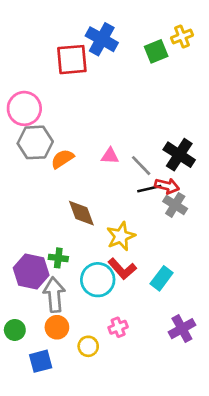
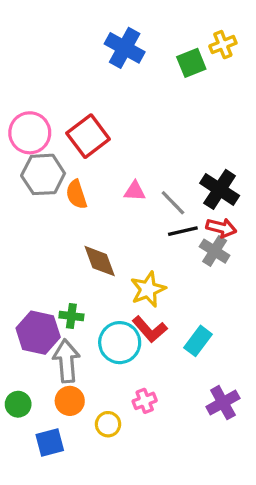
red square: (72, 60) -> (88, 136), moved, turned -32
orange semicircle: (62, 159) -> (76, 194), turned -75
red arrow: (167, 186) -> (221, 228), moved

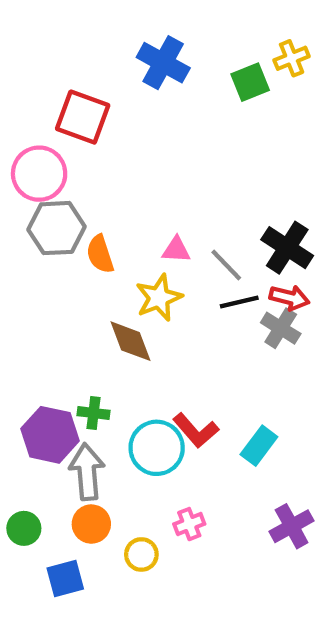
red square: (88, 136) -> (83, 117), moved, turned -33
yellow star: (148, 289) -> (159, 298), moved

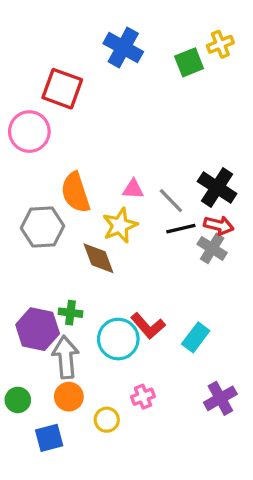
gray hexagon: (57, 228) -> (43, 227), moved
orange semicircle: (100, 254) -> (75, 192), size x1.4

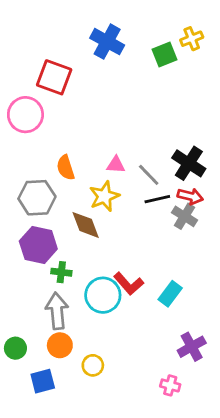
orange semicircle: (75, 192) -> (66, 168), size x0.7
purple hexagon: (38, 329) -> (38, 245), moved
pink cross: (143, 397) -> (170, 385), moved, turned 36

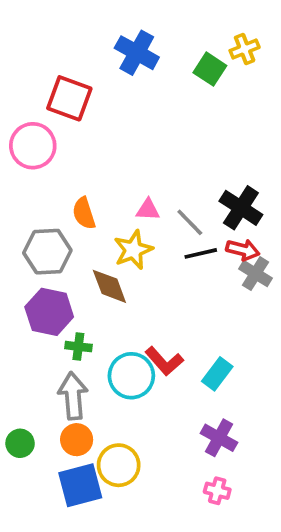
green square: (164, 54) -> (210, 69), turned -35
gray cross: (185, 216) -> (256, 274), moved
purple cross: (192, 347) -> (219, 438), moved, turned -32
yellow circle: (93, 365) -> (119, 465), size x1.5
blue square: (43, 381) -> (80, 485), moved, size x1.4

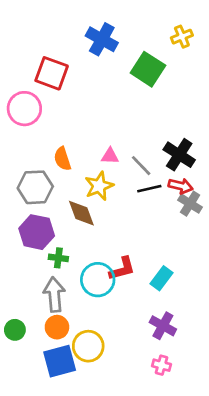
green square: (210, 69) -> (148, 69), moved, size x1.4
red L-shape: (164, 361) -> (122, 269), turned -64

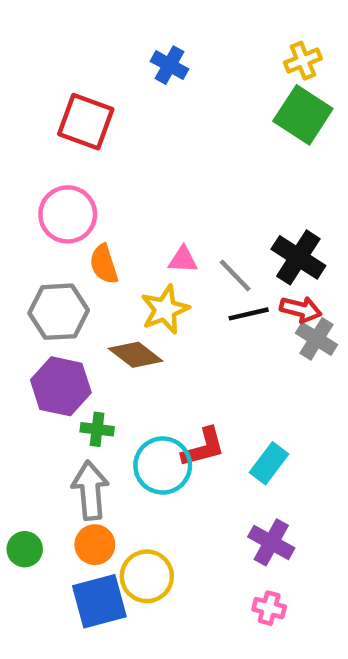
blue cross: (102, 39) -> (169, 65), size x0.7
green square: (148, 69) -> (303, 115), moved
pink circle: (24, 109) -> (68, 214), moved
brown diamond: (81, 213) -> (136, 355), turned -32

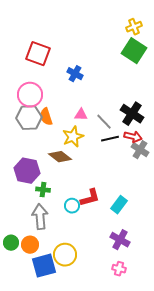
blue cross: (169, 65) -> (75, 74), moved
gray hexagon: (59, 312) -> (29, 118), moved
cyan circle: (163, 466) -> (72, 206), size x0.6
orange circle: (95, 545) -> (30, 245), moved

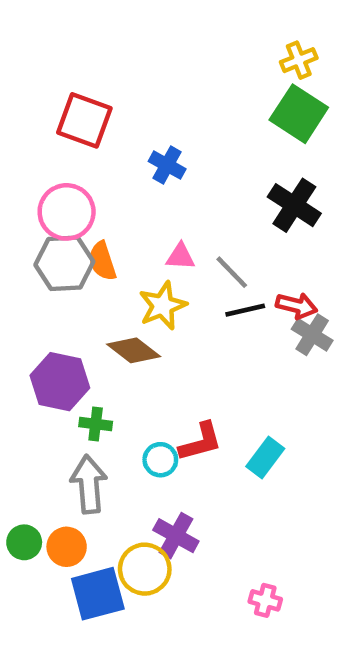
black cross: (132, 114) -> (294, 205), moved
purple cross: (120, 240) -> (176, 536), moved

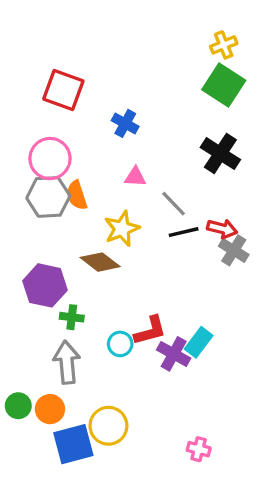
pink triangle: (180, 257) -> (135, 177), moved
purple cross: (176, 536) -> (174, 354), moved

